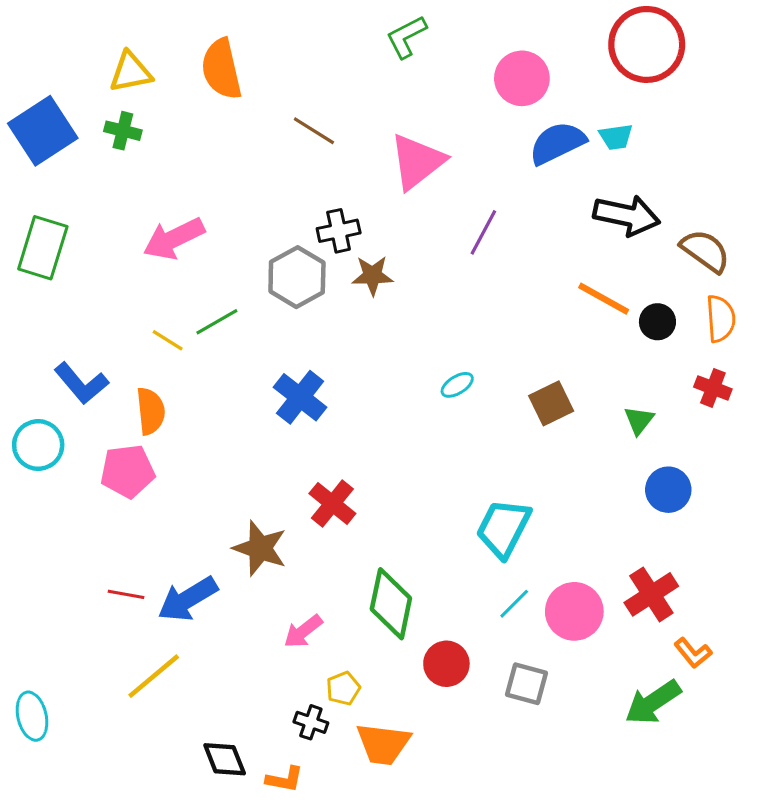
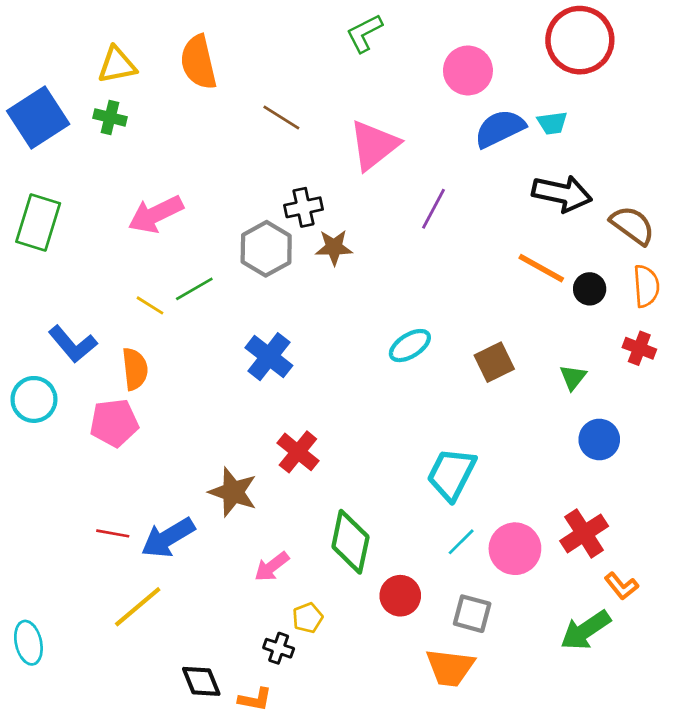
cyan ellipse: (457, 385) -> (410, 346), size x1.4
orange trapezoid: (383, 744) -> (450, 668), moved

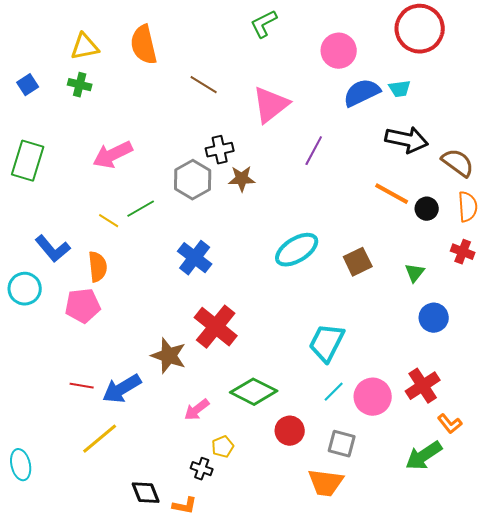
blue square: (38, 117) -> (28, 85), size x0.5
cyan ellipse: (410, 346) -> (297, 250), size x1.4
red cross: (298, 452) -> (216, 327), size x1.4
green diamond: (350, 542) -> (254, 392), turned -75

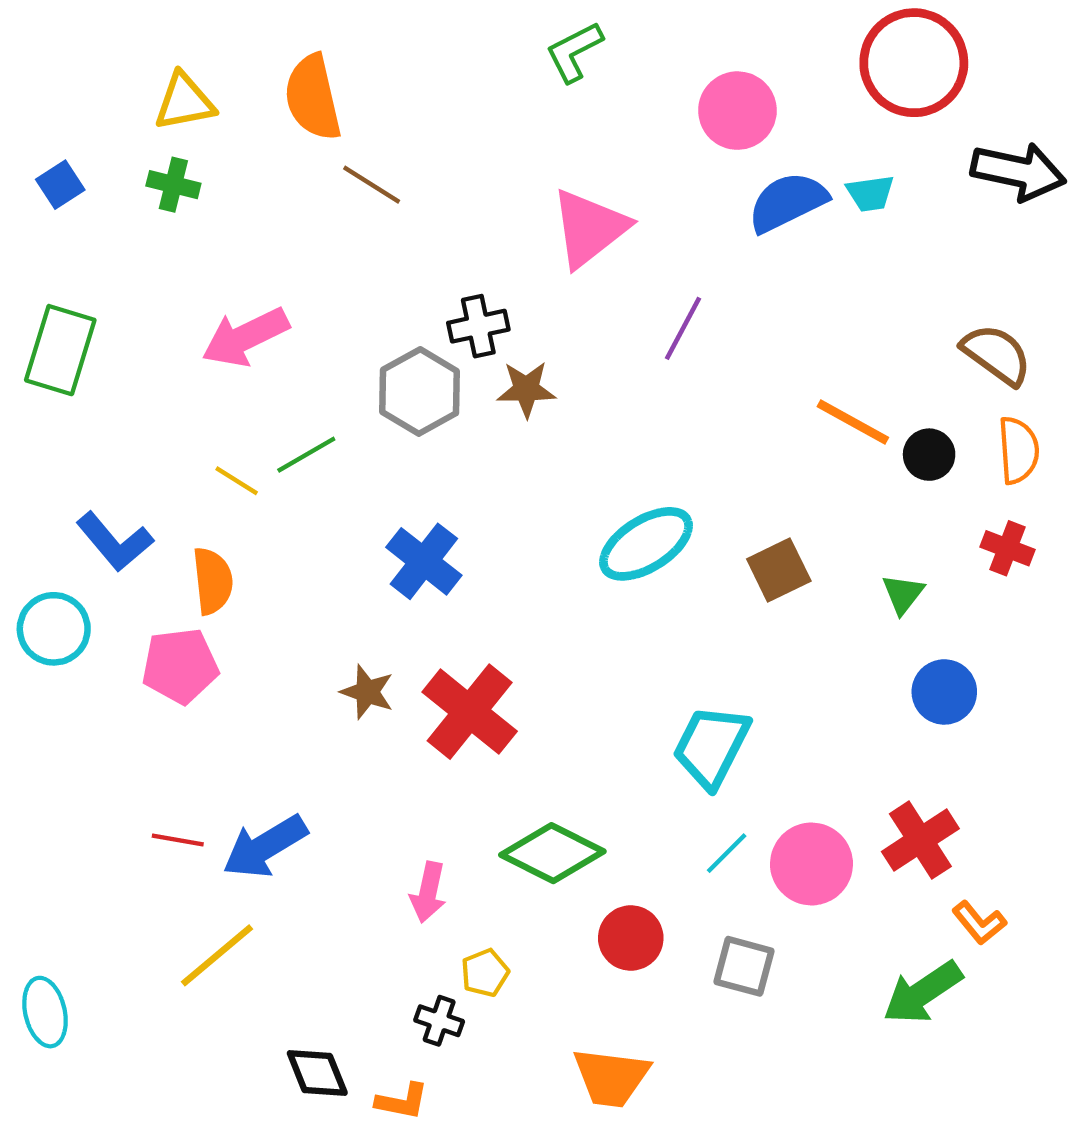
brown line: (204, 85) -> (372, 185), moved
black arrow: (407, 140) -> (1018, 172), moved
brown star: (169, 356) -> (367, 692), moved, size x0.7
pink arrow: (197, 410) -> (428, 892), turned -40
orange trapezoid: (326, 483) -> (611, 1077), moved

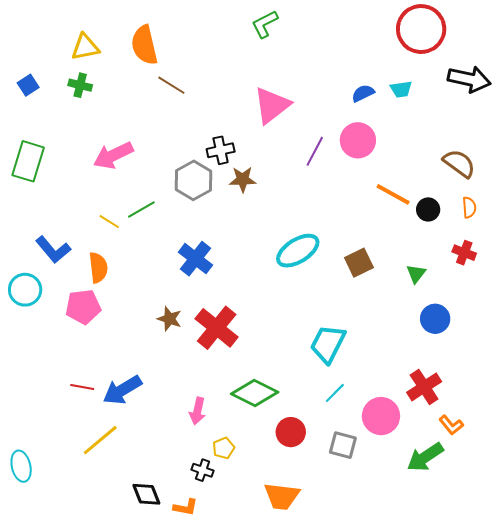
pink circle: (737, 111) -> (358, 140), moved
blue semicircle: (788, 202) -> (363, 93), size x0.6
orange semicircle: (1018, 450) -> (469, 207), size x0.7
pink circle: (811, 864) -> (381, 416), moved

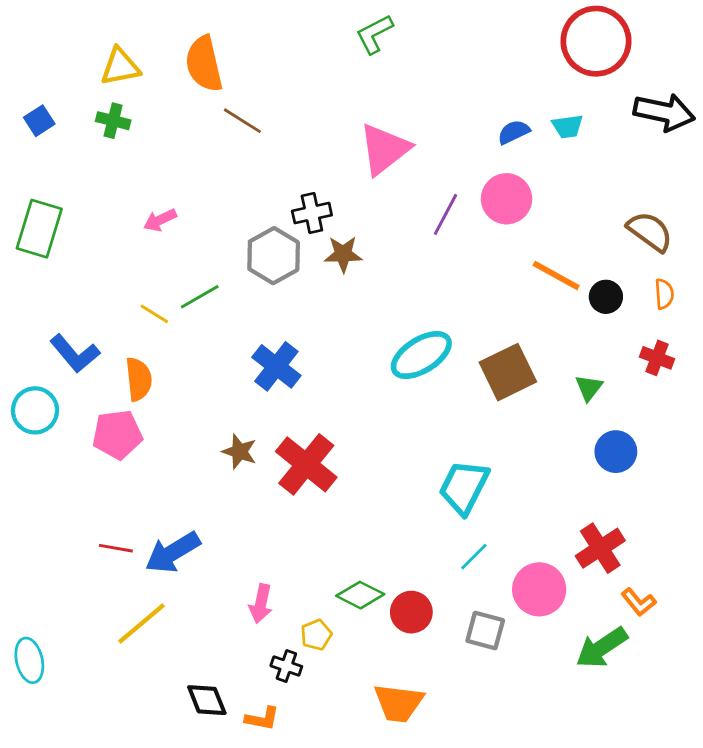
pink arrow: (113, 155) -> (160, 220), size x0.6
brown square: (359, 263) -> (508, 372), size x1.4
green diamond: (255, 393) -> (360, 595), moved, size x0.7
pink arrow: (198, 411) -> (261, 604), moved

